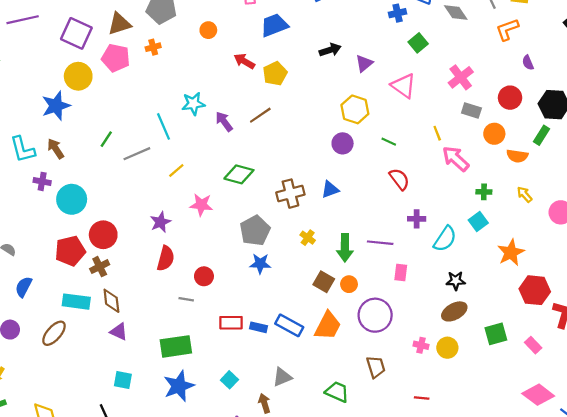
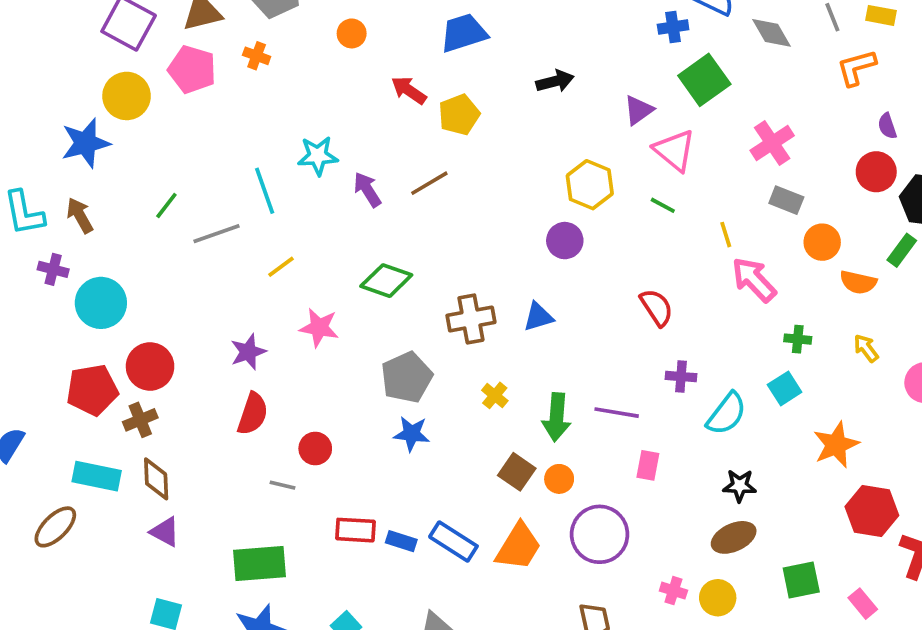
green square: (418, 43) -> (704, 80), size x1.5
orange cross: (153, 47) -> (257, 56), turned 32
purple triangle: (364, 63) -> (639, 110), moved
red circle: (510, 98) -> (876, 172), moved
green line: (389, 142) -> (663, 205), moved

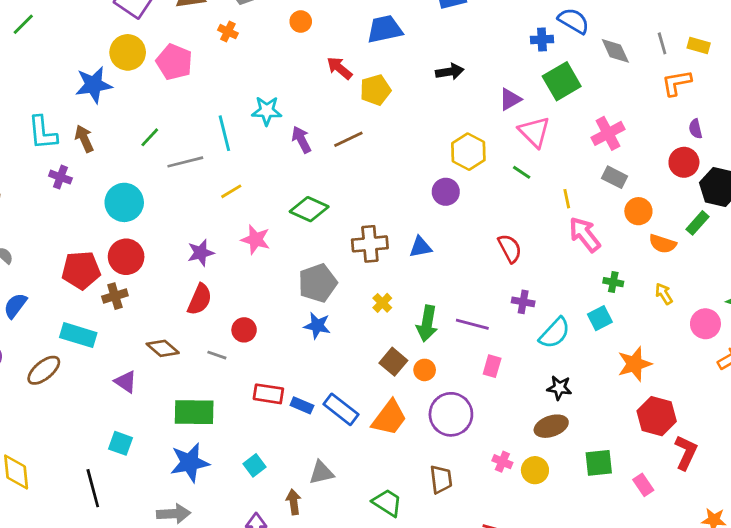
pink pentagon: (192, 69) -> (174, 62), moved
cyan circle: (101, 303) -> (124, 202), moved
brown diamond: (156, 479) -> (163, 348), moved, turned -52

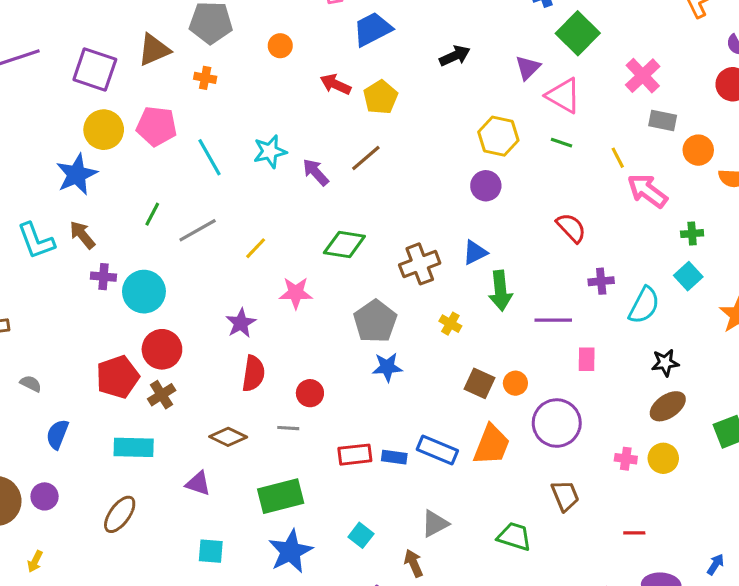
cyan line: (224, 133) -> (209, 157), moved
purple cross: (60, 177) -> (103, 277), moved
green arrow: (427, 323) -> (500, 291), moved
brown ellipse: (44, 370) -> (120, 514), moved

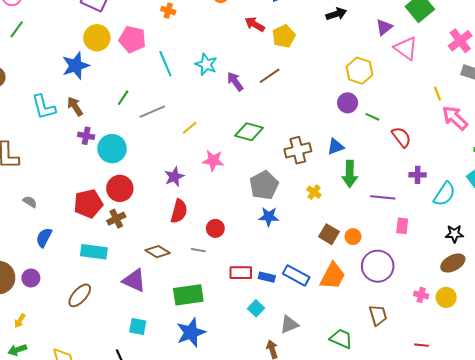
green line: (561, 143) -> (372, 117), moved
cyan star: (270, 151) -> (206, 64), turned 30
purple triangle: (198, 483) -> (134, 281), size x1.4
cyan square: (361, 535) -> (256, 308), moved

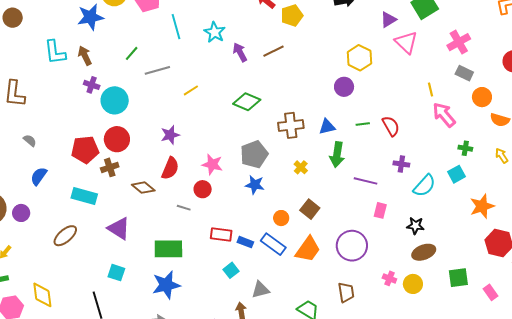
green line: (372, 117) -> (363, 124), moved, turned -40
pink star: (213, 161) -> (212, 164), moved
black star: (454, 234) -> (415, 226), moved
orange circle: (353, 237) -> (281, 218), moved
brown diamond: (158, 252) -> (143, 188), moved

